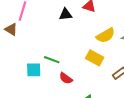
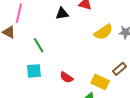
yellow rectangle: (95, 58) -> (100, 82), moved
green line: (52, 60) -> (39, 45), moved, turned 42

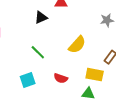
yellow semicircle: (103, 32) -> (77, 45), moved
green line: (39, 45) -> (38, 52), moved

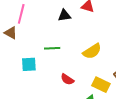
green line: (38, 52) -> (52, 48), turned -63
cyan square: (28, 80) -> (29, 64), moved

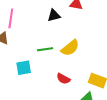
yellow semicircle: (92, 51) -> (70, 48), moved

